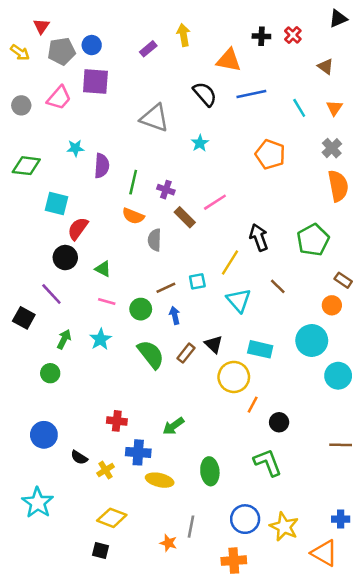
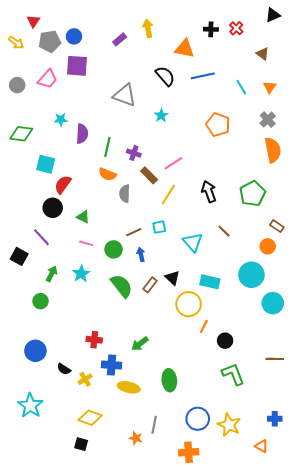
yellow line: (230, 263) -> (168, 195), moved
green L-shape: (268, 462) -> (233, 374), moved
orange triangle: (324, 553) -> (262, 446), size x0.6

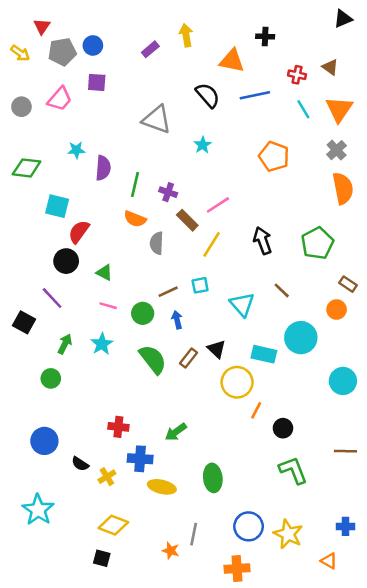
red cross: (236, 28) -> (297, 75), moved, turned -32
purple square: (77, 66) -> (97, 82), size x0.7
orange triangle: (270, 87) -> (339, 109), size x1.6
cyan circle: (251, 275) -> (301, 338), moved

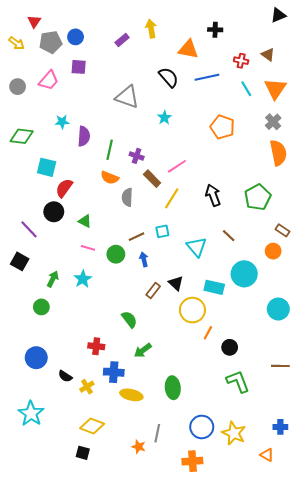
purple line: (52, 298) -> (29, 229), moved
green semicircle: (153, 359) -> (129, 319), moved, size x0.7

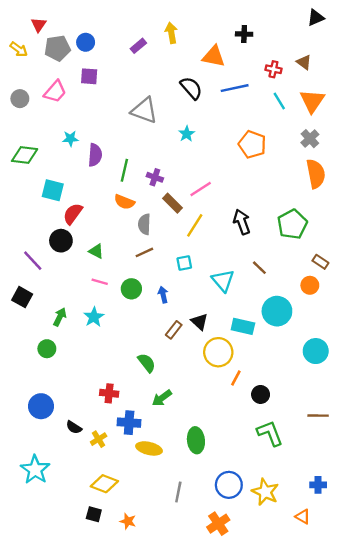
brown line: (137, 237) -> (144, 252), moved
orange star: (139, 447) -> (128, 521), moved
orange cross: (192, 461) -> (218, 524), turned -30

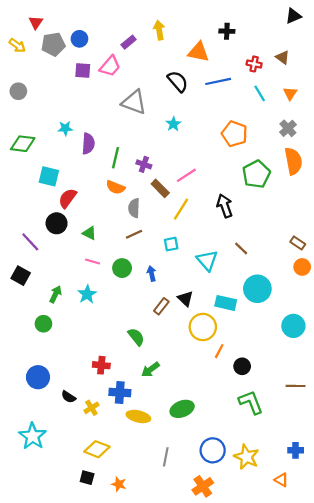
pink trapezoid: (55, 92) -> (110, 66), moved
orange triangle: (312, 101) -> (290, 93), size x0.6
green pentagon: (292, 224) -> (256, 174), moved
orange circle: (310, 285) -> (302, 267), moved
green ellipse: (196, 440) -> (182, 409), turned 75

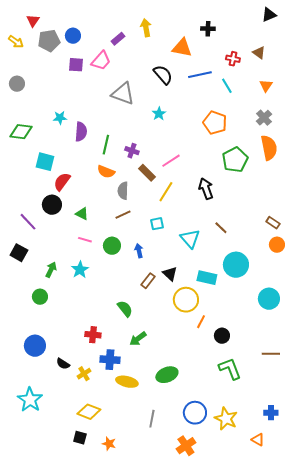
cyan line: (260, 93) -> (227, 86), moved

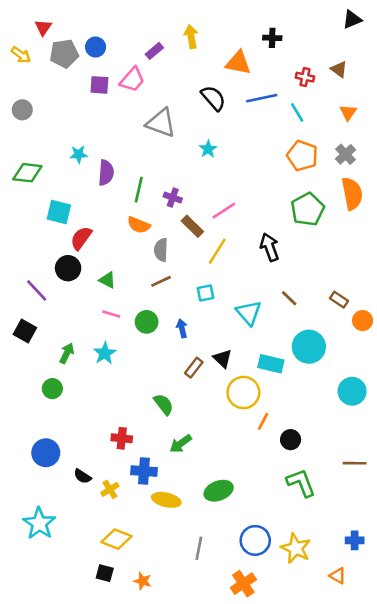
orange pentagon: (215, 123) -> (302, 156), moved
brown rectangle: (273, 223) -> (339, 300), moved

